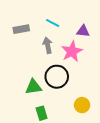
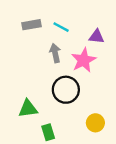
gray rectangle: (21, 29) -> (32, 25), moved
green triangle: (33, 87) -> (28, 109), moved

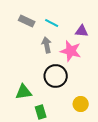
gray rectangle: (32, 25) -> (27, 21), turned 35
pink star: (84, 60) -> (71, 51), turned -30

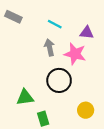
gray rectangle: (27, 21) -> (13, 17), moved

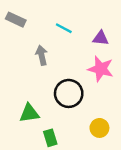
gray arrow: (49, 48) -> (42, 55), moved
pink star: (75, 54) -> (101, 69), moved

